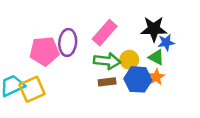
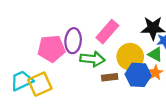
yellow circle: (129, 60) -> (130, 57), size x1.5
green arrow: (107, 61) -> (93, 59), moved

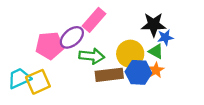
pink rectangle: (107, 32) -> (94, 20), moved
purple ellipse: (73, 41) -> (72, 37), turned 45
brown rectangle: (110, 77) -> (109, 75), size x1.6

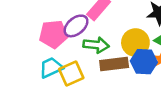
cyan trapezoid: (19, 78) -> (51, 68), moved
yellow square: (38, 82) -> (71, 73), moved

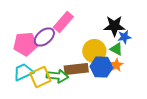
green arrow: (96, 45) -> (57, 76), moved

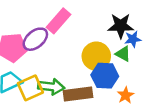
orange star: (116, 65) -> (126, 95), moved
brown rectangle: (76, 69) -> (78, 94), moved

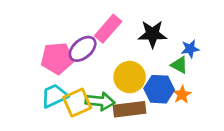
black star: (121, 26) -> (152, 34), moved
yellow circle: (96, 56) -> (130, 77), moved
orange star: (126, 95) -> (182, 95), moved

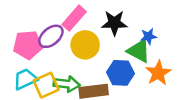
green triangle: (179, 65) -> (139, 51), size x1.5
yellow circle: (130, 77) -> (85, 45), moved
orange star: (182, 95) -> (158, 73), moved, size x1.5

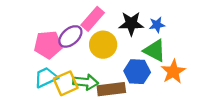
blue star: (149, 36) -> (157, 25), moved

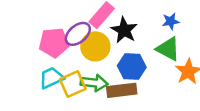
black star: (131, 24) -> (124, 30), moved, turned 30
yellow circle: (103, 45) -> (95, 46), moved
blue hexagon: (137, 72) -> (132, 67), moved

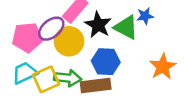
green triangle: (168, 49) -> (126, 27), moved

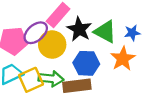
blue star: (145, 16) -> (132, 33), moved
orange star: (163, 67) -> (123, 59), moved

